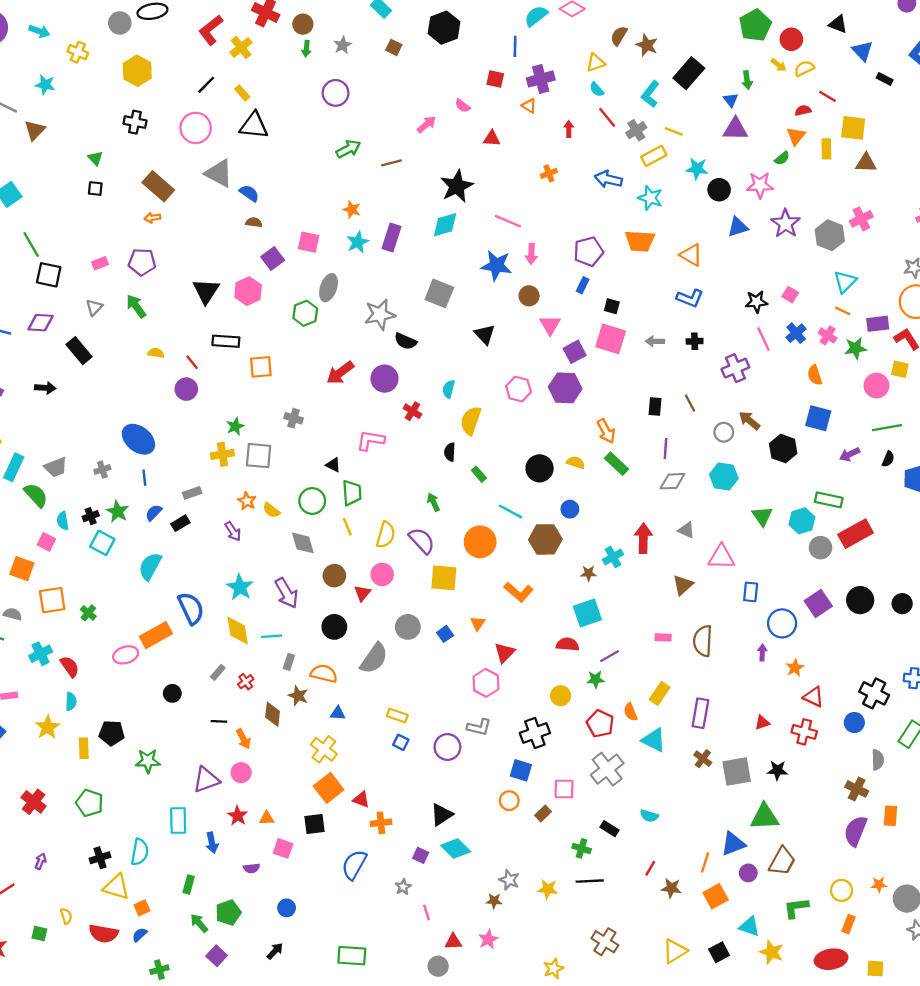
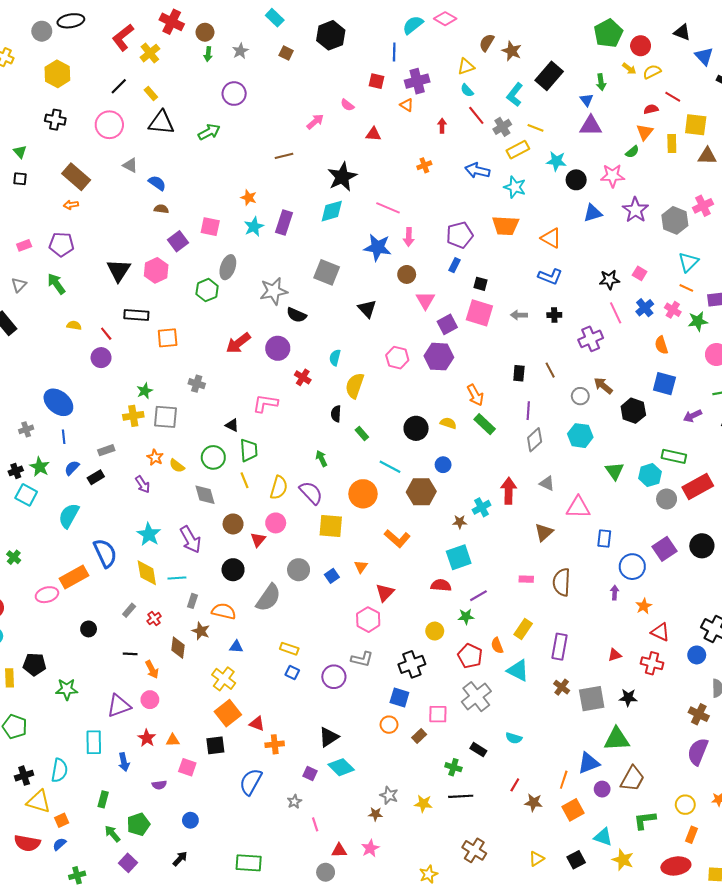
green arrow: (348, 149) -> (209, 132), moved
gray triangle: (219, 173) -> (130, 165), size x0.6
gray diamond: (672, 481) -> (535, 440), turned -40
yellow triangle: (675, 951) -> (537, 859), size x0.7

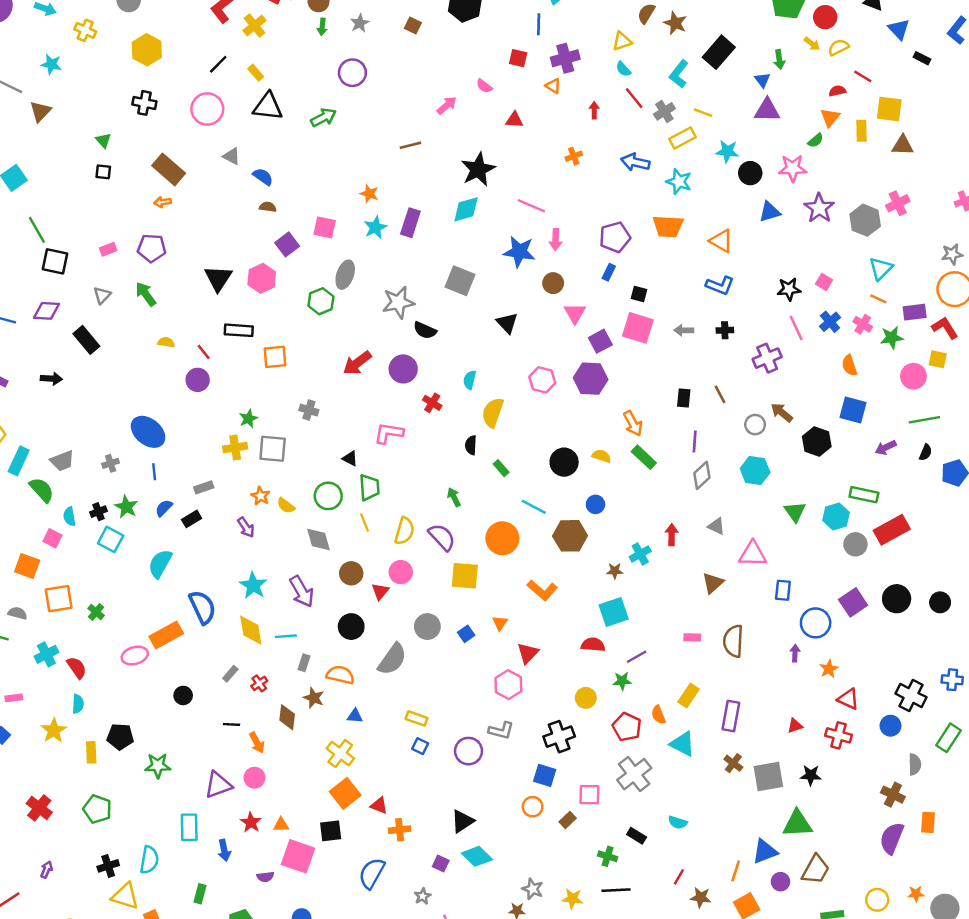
red arrow: (509, 491) -> (672, 535), size x0.7
pink square: (187, 767) -> (298, 856), size x1.6

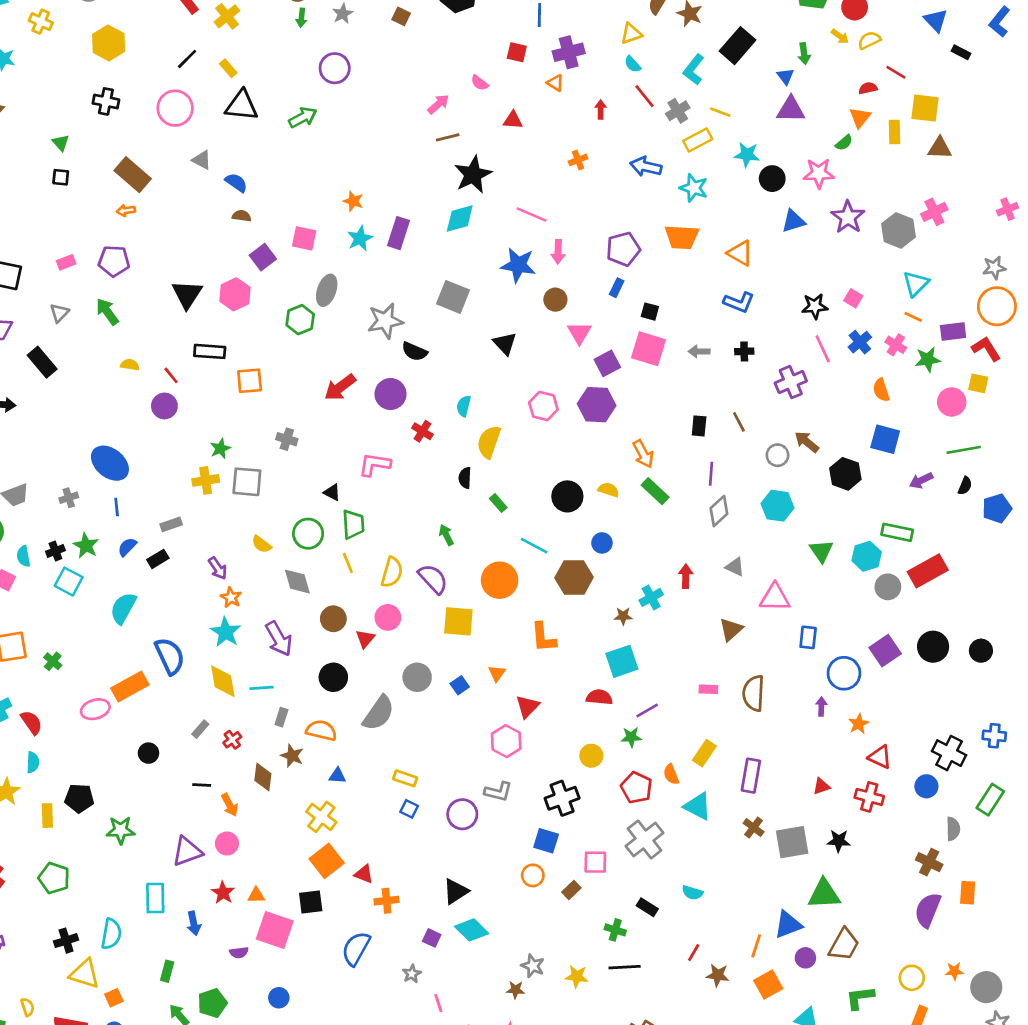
brown line: (410, 145) -> (448, 137), moved
orange star: (261, 496) -> (231, 597), moved
orange L-shape: (542, 590) -> (543, 637), turned 44

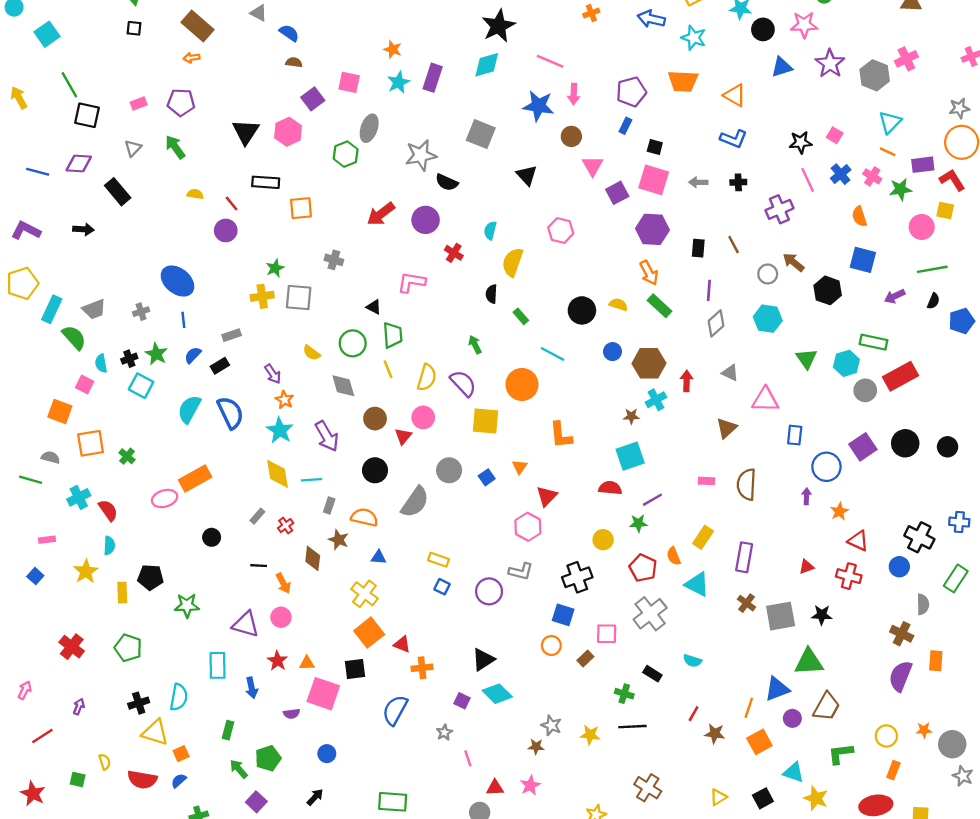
purple hexagon: (597, 405) -> (652, 229), moved
brown hexagon: (574, 578) -> (649, 363), moved
blue semicircle: (170, 656) -> (230, 413), moved
purple triangle: (187, 851) -> (246, 624), turned 36

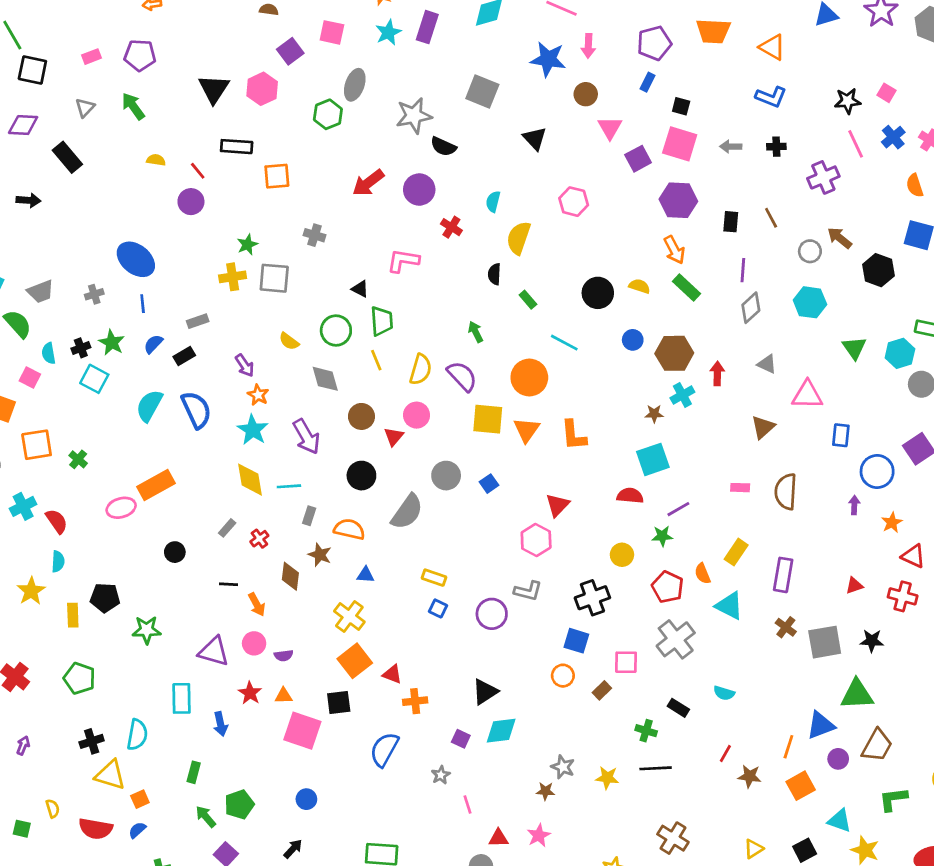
orange triangle: (520, 467) -> (527, 430), moved, size x1.5
cyan diamond: (497, 694) -> (501, 731), turned -52
purple semicircle: (292, 714) -> (284, 655), moved

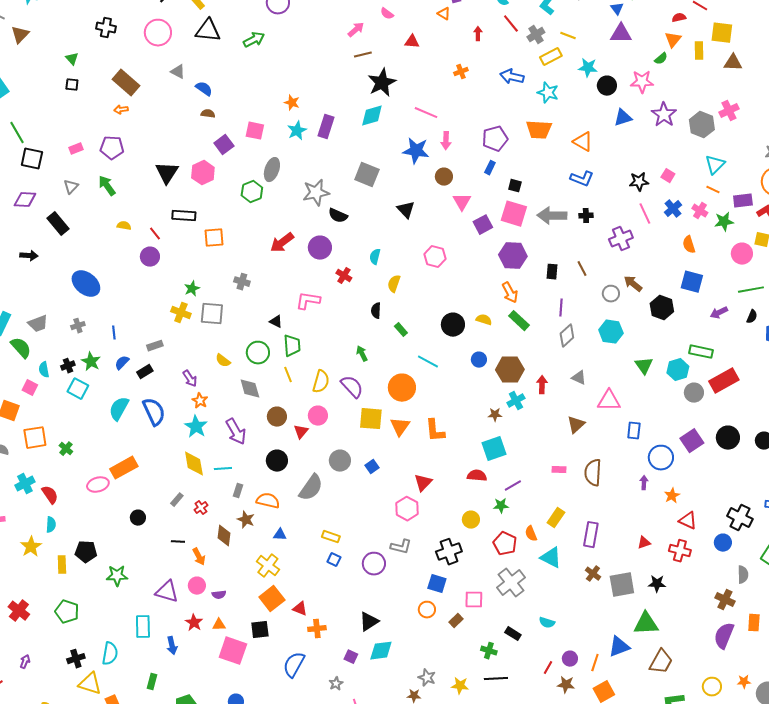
gray arrow: (731, 147) -> (552, 216), size x1.8
yellow semicircle: (519, 238) -> (394, 284), size x0.7
blue ellipse: (136, 259) -> (86, 284), moved
yellow cross: (233, 277) -> (181, 313), turned 30
purple circle: (838, 759) -> (570, 659), moved

